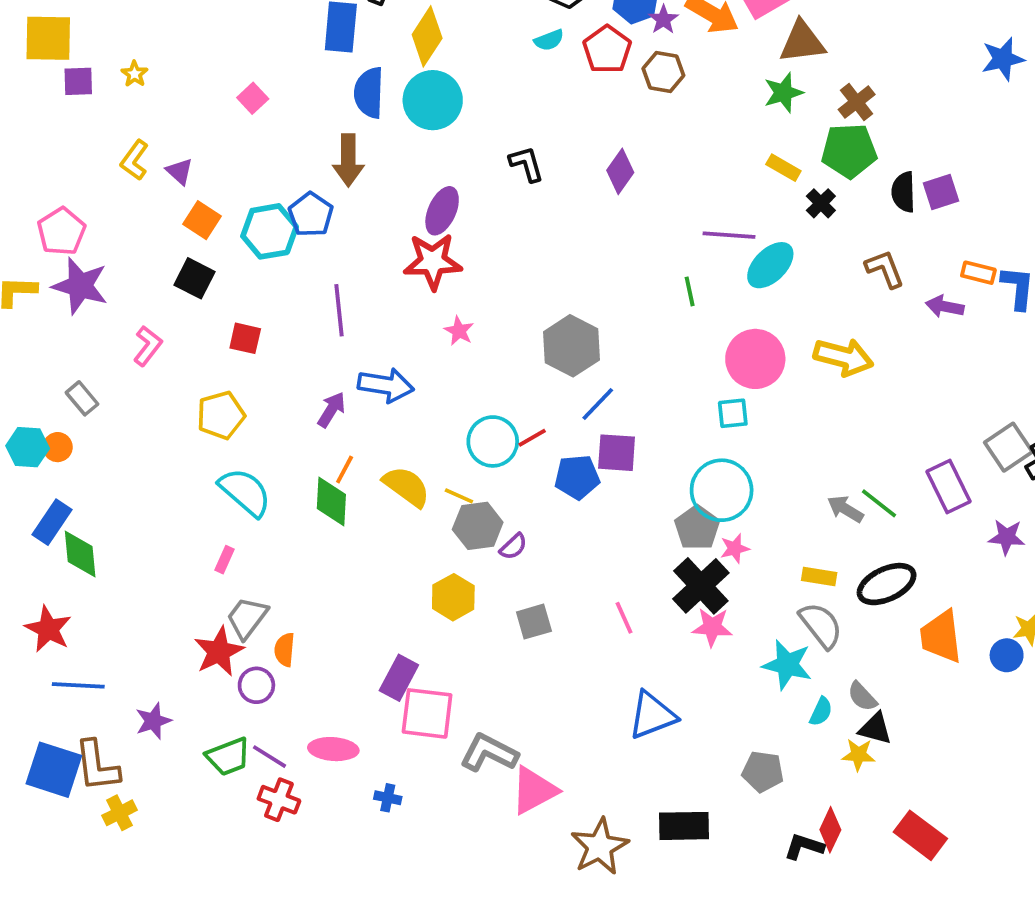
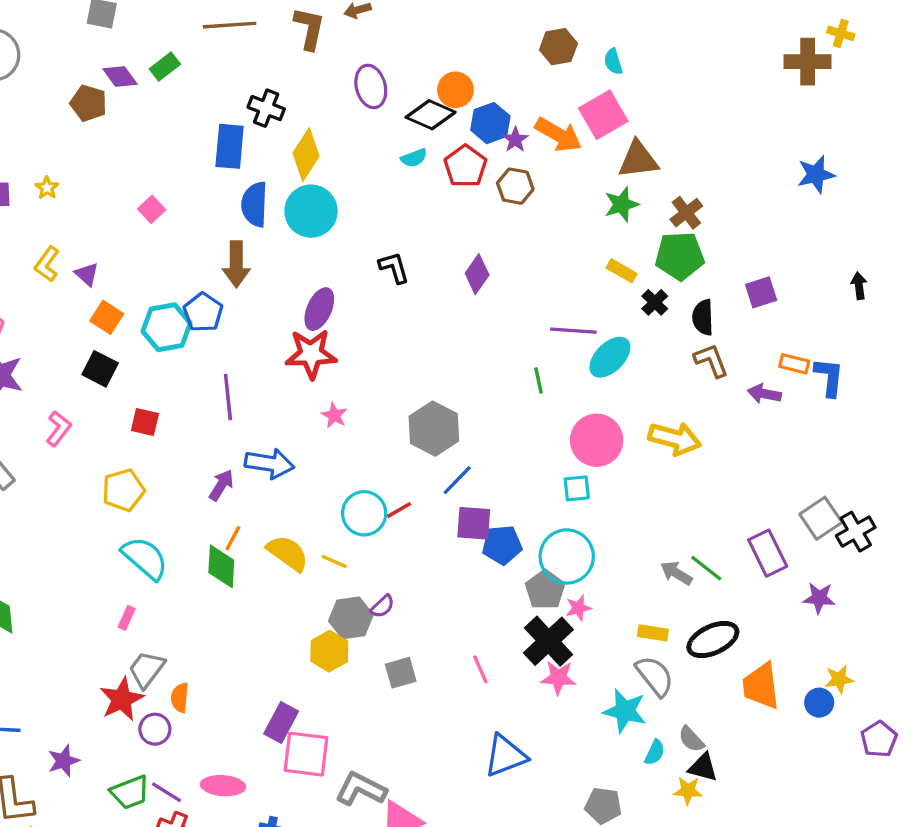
black semicircle: (903, 192) -> (703, 317), moved
blue pentagon: (577, 477) -> (502, 545), moved
gray hexagon: (478, 526) -> (351, 618), moved

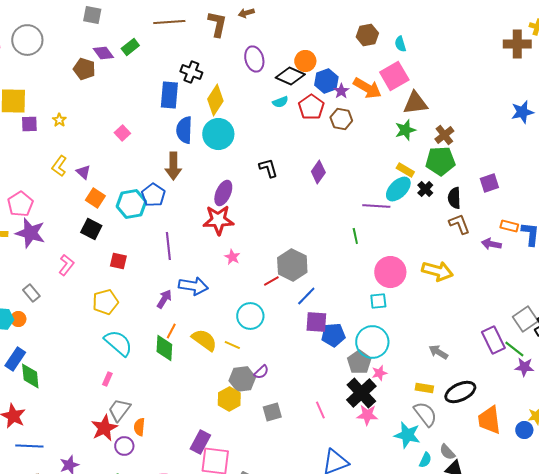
cyan ellipse: (610, 357) -> (398, 189), moved
red line: (399, 510) -> (271, 281), moved
green line: (706, 568) -> (514, 349), moved

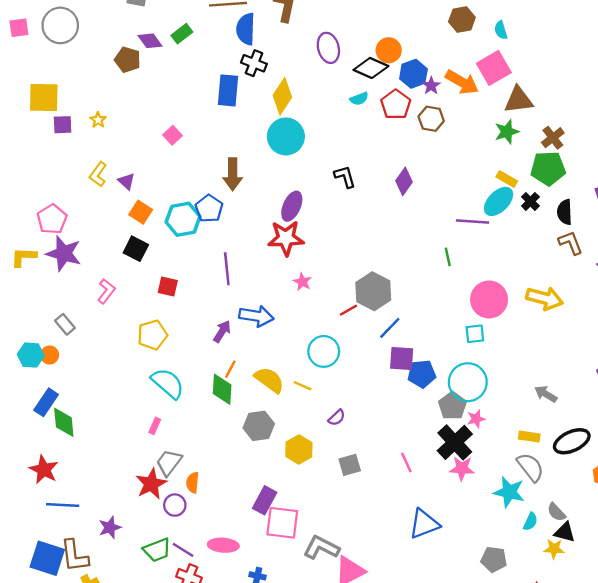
blue semicircle: (184, 130) -> (246, 29), moved
gray hexagon: (242, 379) -> (259, 426), moved

